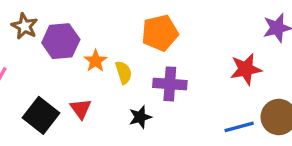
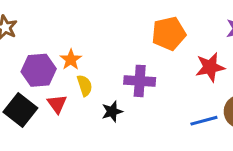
orange pentagon: (160, 33) -> (169, 34), moved
purple hexagon: (61, 41) -> (39, 70), moved
yellow semicircle: (124, 72) -> (85, 86), moved

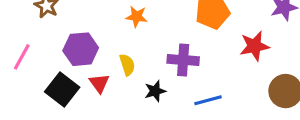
orange star: (71, 60) -> (137, 17), moved, turned -30
blue line: (204, 121) -> (208, 100), moved

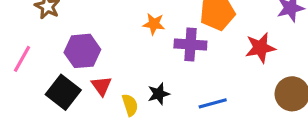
orange star: (137, 17) -> (154, 24), moved
purple cross: (183, 60) -> (190, 45), moved
yellow semicircle: (127, 65) -> (130, 105), moved

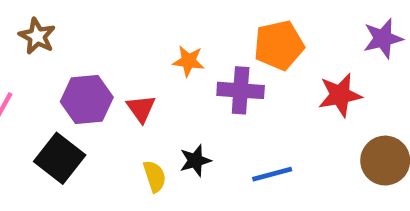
red triangle: (101, 86) -> (141, 109), moved

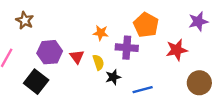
orange pentagon: (279, 45) -> (146, 25), turned -30
black star: (195, 161) -> (113, 77), moved
yellow semicircle: (155, 176) -> (98, 62), moved

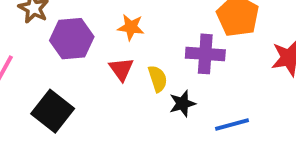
orange star: (101, 33) -> (131, 27), moved
purple hexagon: (50, 52) -> (72, 39), moved

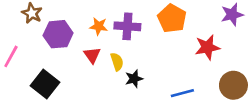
purple cross: (205, 54) -> (127, 26), moved
blue line: (232, 125) -> (182, 93), moved

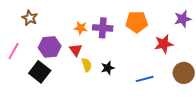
orange pentagon: (172, 18) -> (137, 22), turned -30
purple hexagon: (58, 34) -> (50, 47), moved
yellow semicircle: (117, 62) -> (87, 65), moved

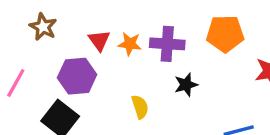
red triangle: (76, 50) -> (99, 40), moved
black star: (108, 68) -> (186, 85), moved

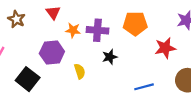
red triangle: (99, 40) -> (53, 12), moved
purple hexagon: (77, 76) -> (52, 52), moved

